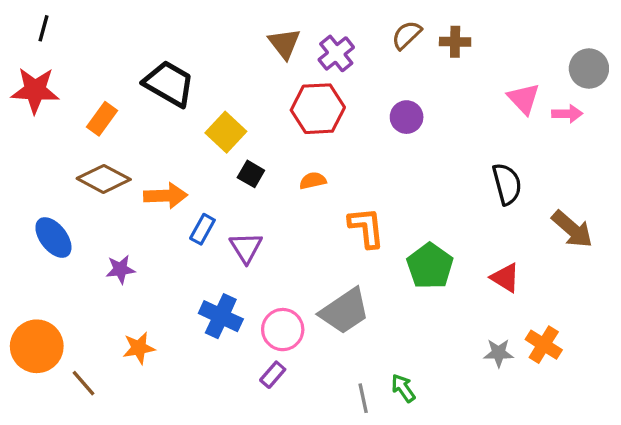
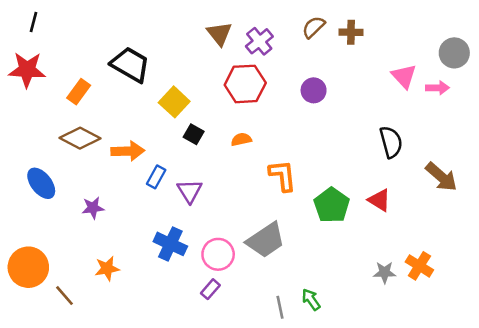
red triangle: (505, 278) -> (379, 200), moved

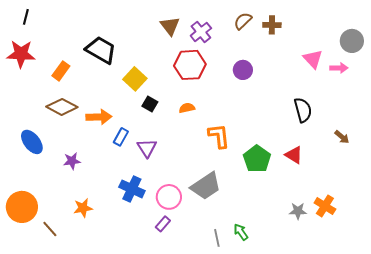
brown arrow: (441, 177) -> (342, 137), size x0.6

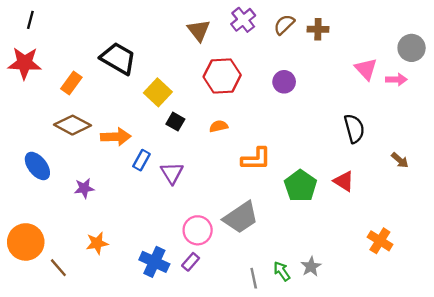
purple cross: (201, 32) -> (243, 20), moved
orange L-shape: (219, 136) -> (256, 159), turned 96
blue cross: (132, 189) -> (154, 262), moved
gray star: (298, 211) -> (311, 267), moved, turned -30

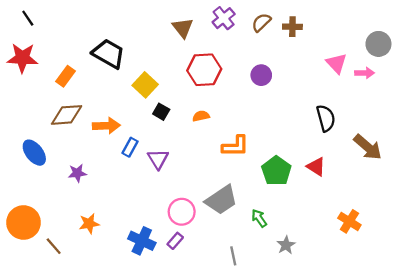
black line: (30, 20) -> (28, 18), turned -49
brown diamond: (72, 125) -> (67, 115), turned -32
brown arrow: (400, 160) -> (368, 147), size x1.8
green arrow: (282, 271) -> (259, 218), moved

